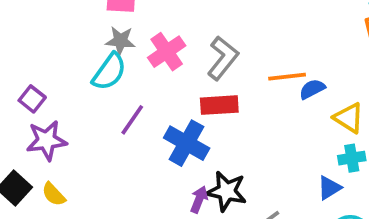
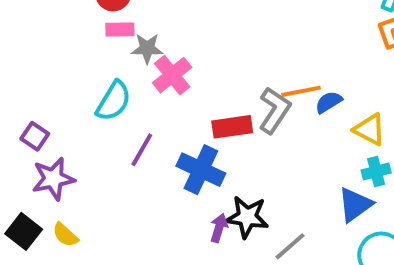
gray star: (120, 41) -> (147, 48), moved
gray L-shape: (223, 58) -> (275, 110), moved
blue triangle: (329, 188) -> (355, 205), size x1.4

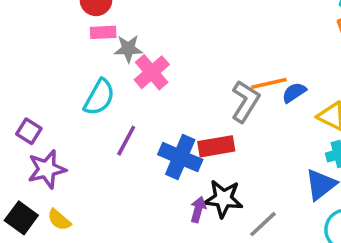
red rectangle: (232, 127) -> (216, 146), moved

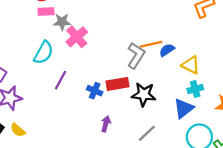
blue cross: (180, 157) -> (95, 91), size x0.6
black star: (223, 199) -> (144, 94), moved

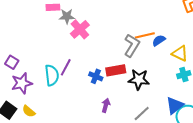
cyan semicircle: (43, 53) -> (52, 75), moved, turned -35
blue triangle: (184, 108) -> (175, 106), moved

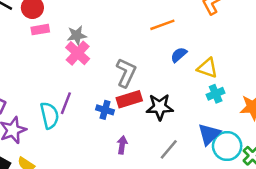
gray star: (67, 16) -> (77, 35), moved
orange line: (145, 35) -> (162, 25), moved
gray L-shape: (132, 45) -> (126, 73), moved

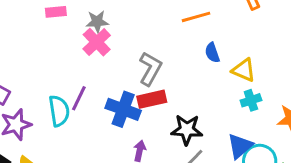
blue semicircle: (179, 55) -> (212, 53), turned -72
black star: (160, 107) -> (187, 130), moved
blue cross: (105, 110) -> (123, 109), size x1.6

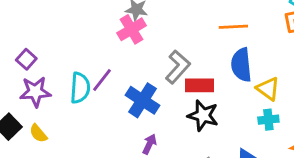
blue semicircle: (212, 53) -> (241, 65), size x1.6
red rectangle: (152, 99) -> (200, 85), moved
black star: (187, 130) -> (203, 115), moved

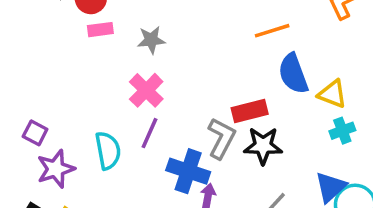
pink cross: (132, 29) -> (146, 90), moved
gray L-shape: (178, 67) -> (221, 138), moved
purple line: (102, 80) -> (149, 133), moved
blue cross: (143, 100) -> (188, 171), moved

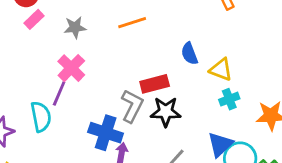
pink rectangle: (100, 30) -> (34, 19), turned -36
orange line: (272, 31) -> (132, 23), moved
blue semicircle: (293, 74) -> (189, 54), size x0.7
purple line: (149, 133) -> (59, 94), moved

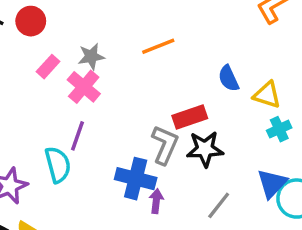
pink rectangle: (34, 19) -> (48, 67), moved
pink cross: (71, 68) -> (84, 87), moved

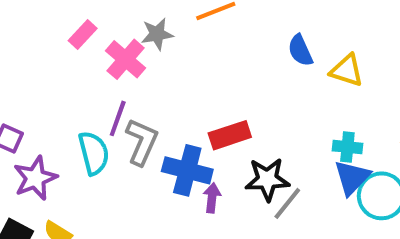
gray star: (91, 56) -> (157, 34), moved
red rectangle: (190, 117) -> (230, 135), moved
cyan cross: (279, 129) -> (347, 147), moved, turned 30
gray L-shape: (165, 145) -> (142, 142), moved
black star: (205, 149) -> (267, 179), moved

